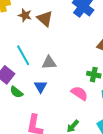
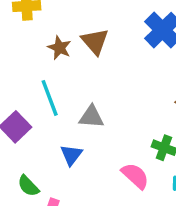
brown star: (25, 15) -> (60, 48), moved
green semicircle: (16, 92) -> (28, 186), moved

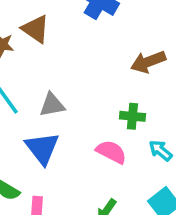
blue triangle: (71, 155) -> (42, 148), size x1.5

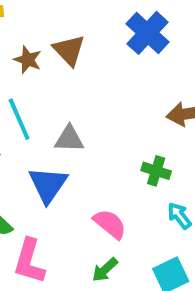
pink semicircle: (111, 152) -> (110, 224), moved

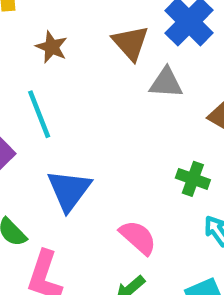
brown triangle: (69, 50) -> (131, 43), moved
gray triangle: (69, 139) -> (166, 83), moved

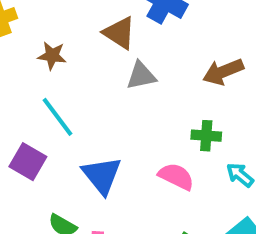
gray triangle: (166, 83) -> (141, 76), moved
pink semicircle: (138, 237) -> (176, 176), moved

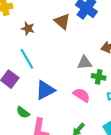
gray triangle: (141, 76) -> (85, 63), moved
blue triangle: (102, 175) -> (45, 90), turned 35

